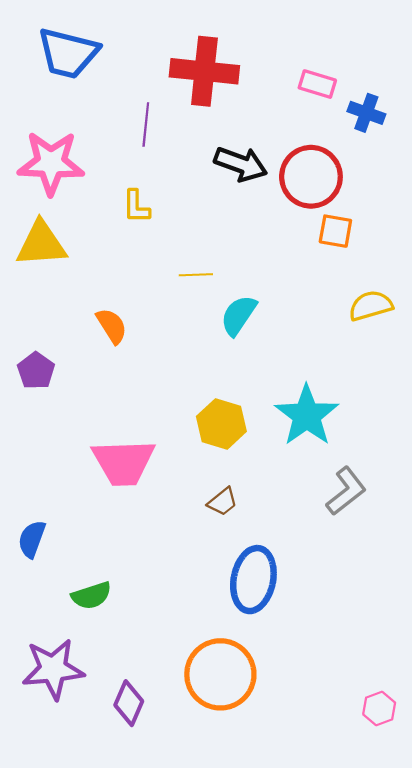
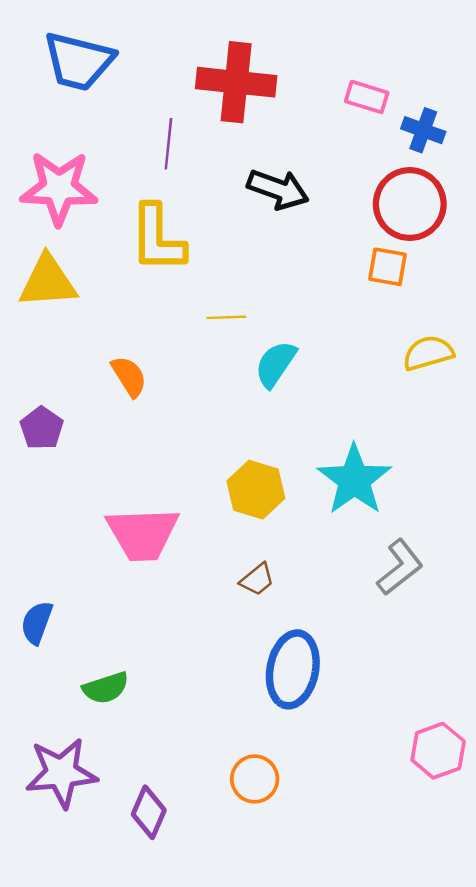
red circle: (311, 177) -> (410, 204), moved
yellow L-shape: (136, 207) -> (157, 239), size x1.8
orange circle: (220, 674) -> (255, 779), size x0.6
pink hexagon: (379, 708) -> (438, 751), moved, size x1.4

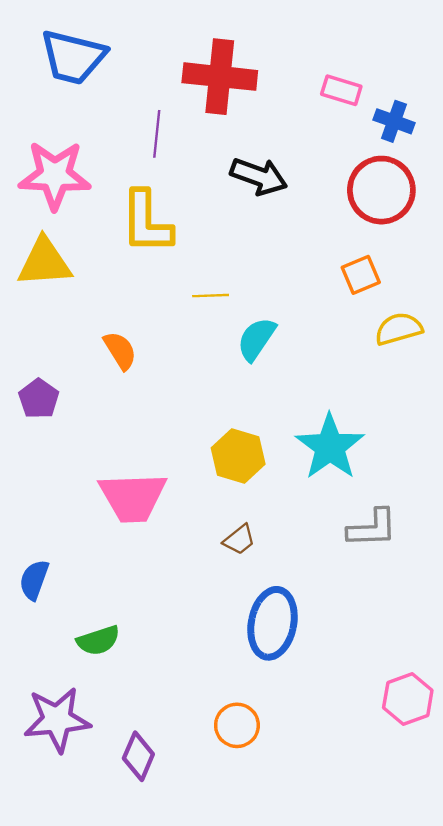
orange square: (388, 267) -> (361, 275), moved, turned -33
gray L-shape: (400, 567) -> (372, 528), turned 36

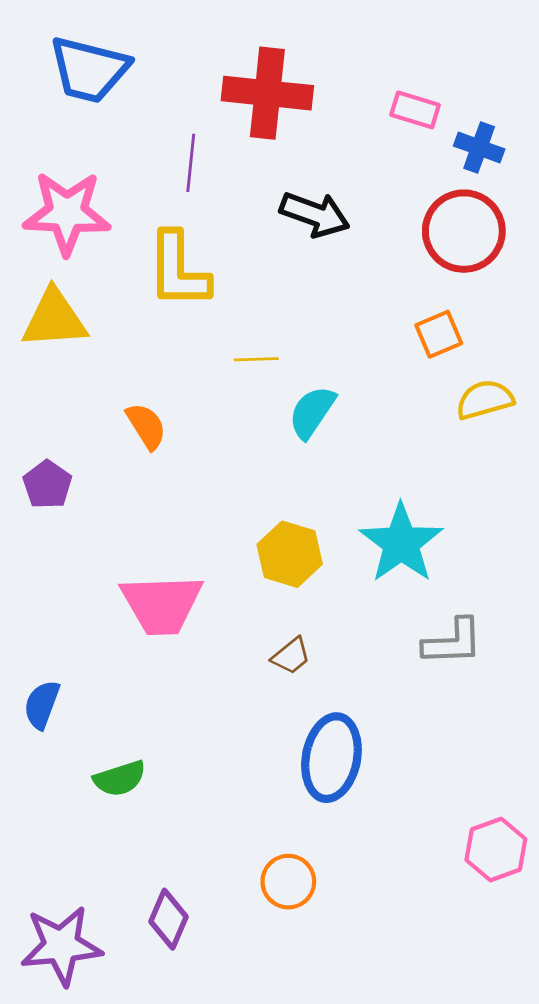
purple star: (57, 720) -> (61, 946), moved

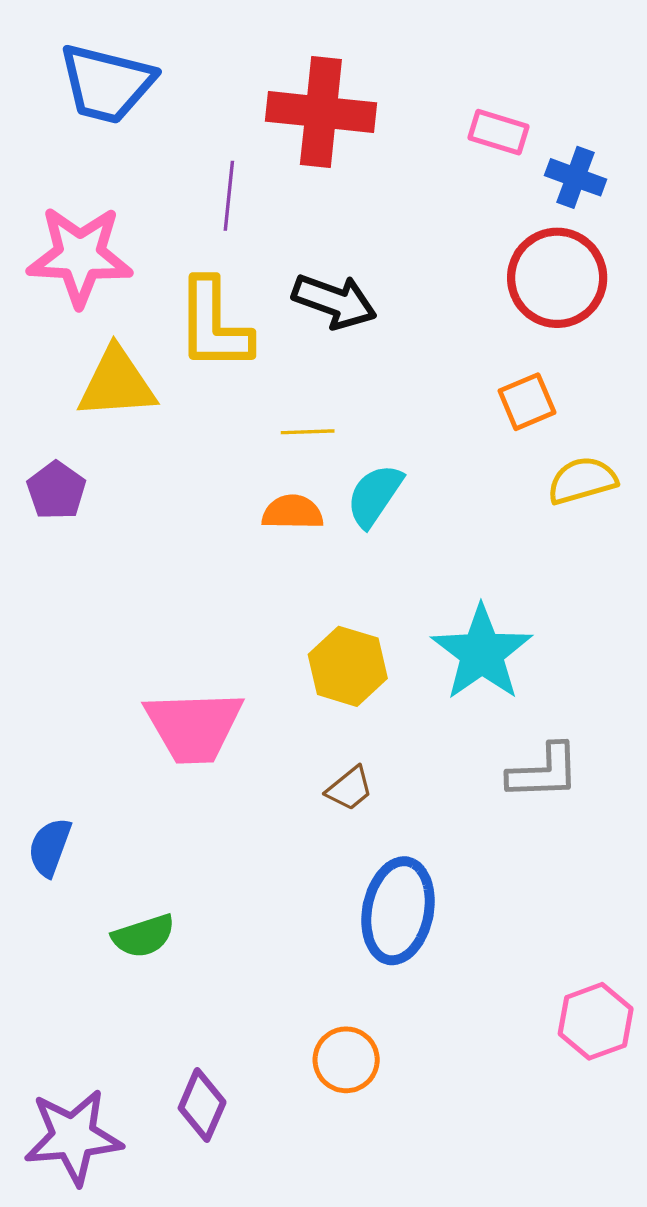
black arrow: (315, 214) -> (334, 301), moved
yellow triangle: (54, 319) -> (117, 383), moved
orange semicircle: (146, 426) -> (293, 512), moved, turned -57
purple pentagon: (47, 485) -> (56, 490), moved

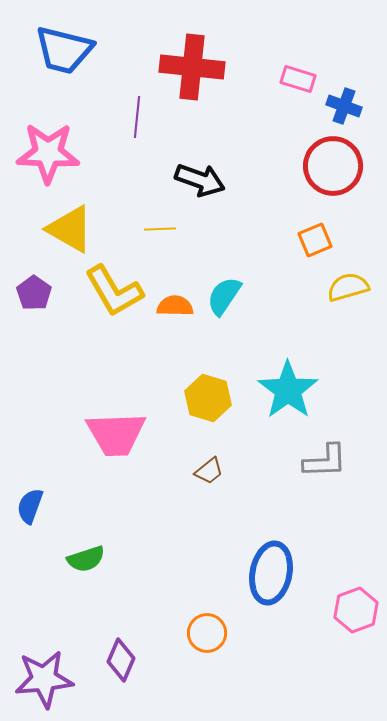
yellow L-shape: (214, 325) -> (114, 291), moved, turned -30
yellow triangle: (117, 383) -> (70, 229), turned 34
yellow line: (308, 432) -> (160, 229), moved
blue ellipse: (398, 911) -> (271, 573), moved

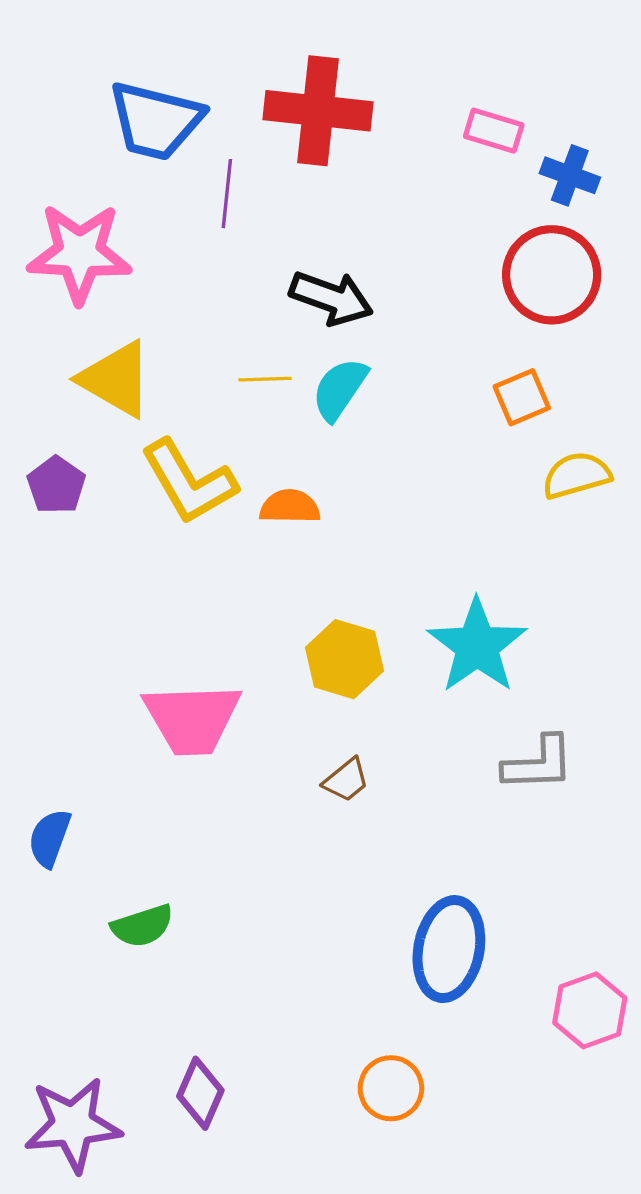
blue trapezoid: (64, 50) -> (156, 121), moved
cyan semicircle: (224, 296) -> (340, 389), moved
orange circle: (207, 633) -> (391, 1088), moved

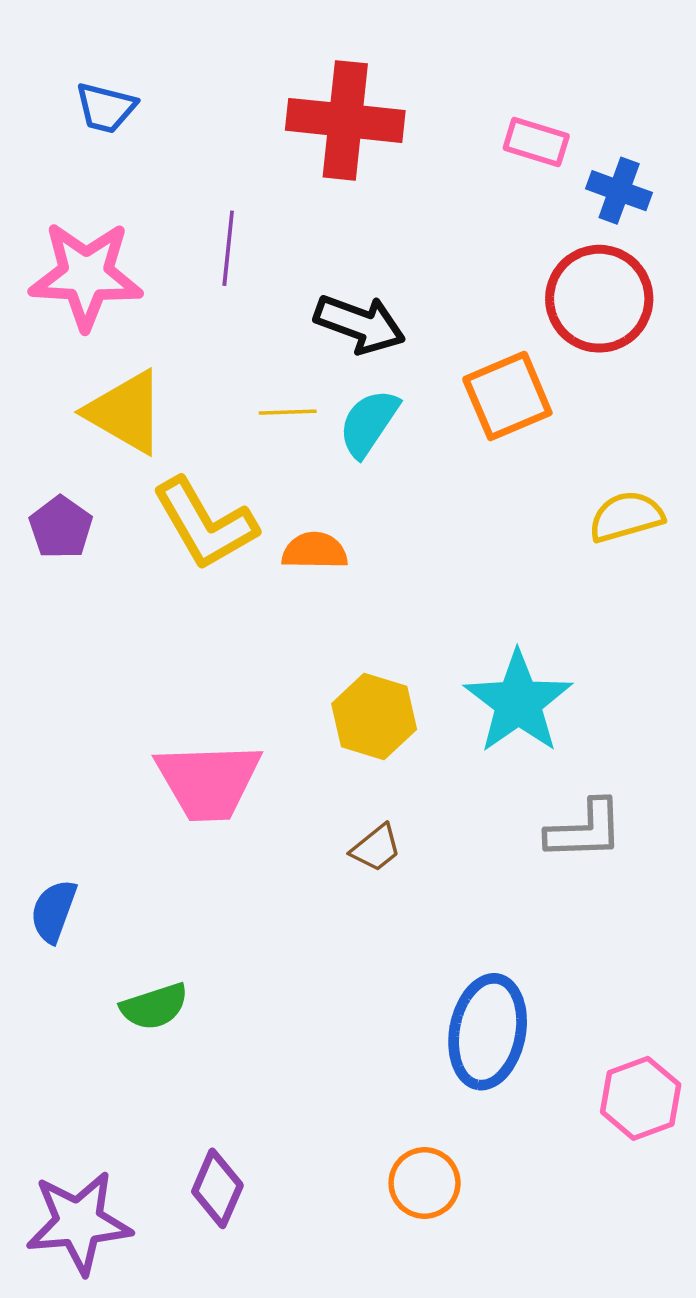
blue trapezoid: (156, 121) -> (106, 108), moved, size x0.6
purple line: (227, 194) -> (228, 248), moved
orange square: (522, 397) -> (507, 396), moved, size x1.4

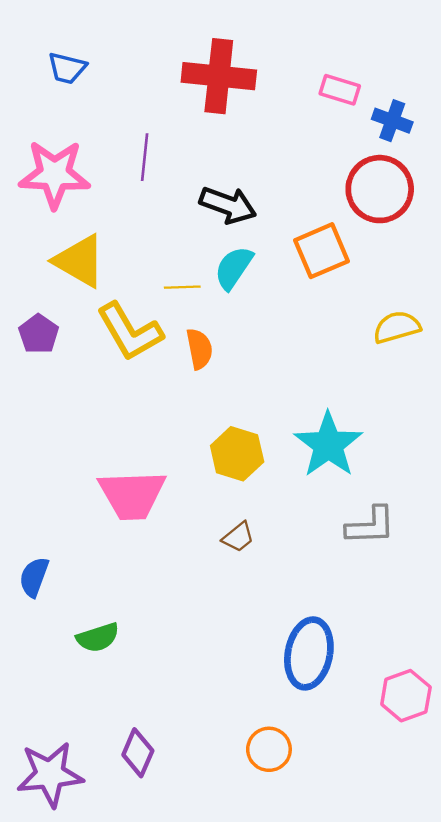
yellow line: (288, 412) -> (182, 287), moved
orange semicircle: (315, 551) -> (199, 349), turned 78

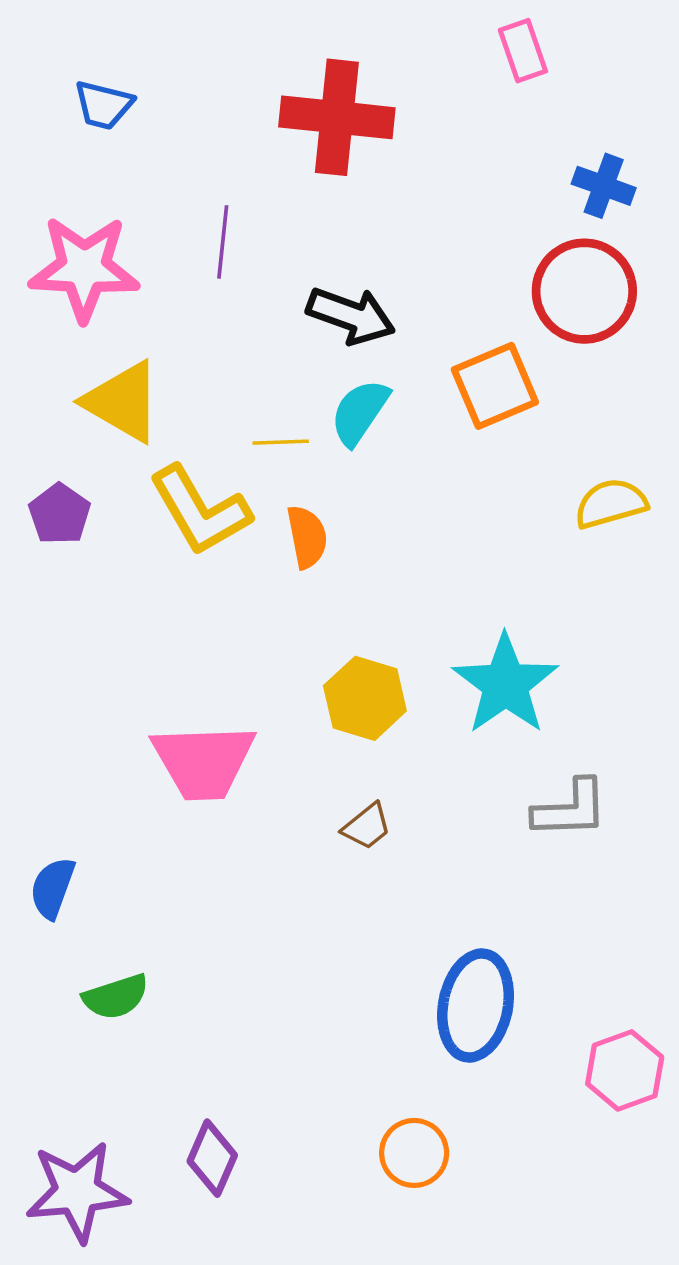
pink rectangle: (340, 90) -> (523, 51), moved, turned 54
green semicircle: (98, 637) -> (116, 997), moved

